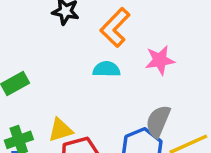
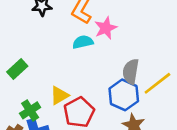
pink star: (160, 60) -> (106, 28), moved

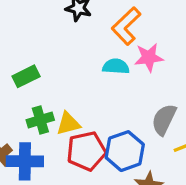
blue hexagon: (124, 95) -> (125, 151), moved
green cross: (30, 110) -> (40, 120), moved

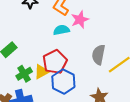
red pentagon: (86, 151) -> (55, 62), moved
blue hexagon: (125, 151) -> (63, 82), moved

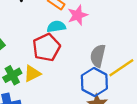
red pentagon: (55, 62) -> (46, 47), moved
blue hexagon: (63, 82) -> (94, 82), moved

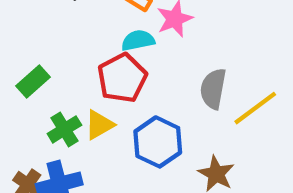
blue hexagon: (94, 82) -> (158, 142), moved

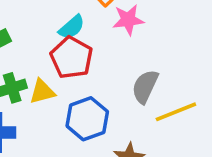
cyan semicircle: (138, 40) -> (72, 27), moved, turned 136
red pentagon: (122, 78) -> (72, 58), turned -30

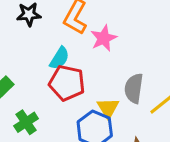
yellow triangle: (42, 92) -> (108, 108), moved, turned -30

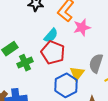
green cross: (26, 122) -> (25, 63), moved

